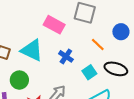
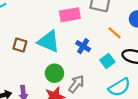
pink rectangle: (54, 25) -> (70, 15), turned -36
green circle: (19, 80) -> (54, 73), moved

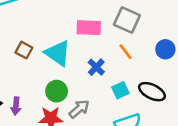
orange line: (115, 33) -> (126, 52), moved

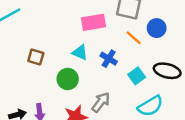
blue circle: (165, 49) -> (157, 28), moved
cyan triangle: (58, 53) -> (80, 53), moved, size x0.6
green circle: (57, 91) -> (68, 79), moved

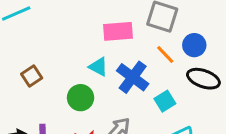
brown square: (36, 57) -> (32, 76), moved, turned 35
blue cross: (109, 59) -> (133, 77), size x1.5
black ellipse: (167, 71) -> (203, 79), moved

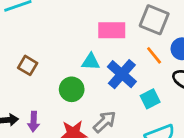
cyan triangle: (98, 67) -> (91, 62), turned -30
brown square: (32, 76) -> (28, 65), turned -30

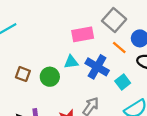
gray square: (154, 20) -> (114, 20), turned 30
green circle: (72, 89) -> (50, 77), moved

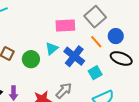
cyan triangle: (71, 62) -> (52, 49), turned -40

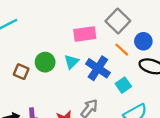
green circle: (31, 59) -> (45, 62), moved

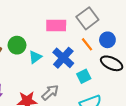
cyan triangle: (71, 62) -> (35, 57), moved

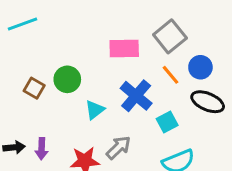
cyan triangle: (35, 57) -> (95, 110), moved

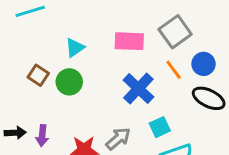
green circle: (67, 79) -> (69, 82), moved
cyan triangle: (95, 110) -> (75, 48), moved
cyan square: (167, 122) -> (160, 127), moved

